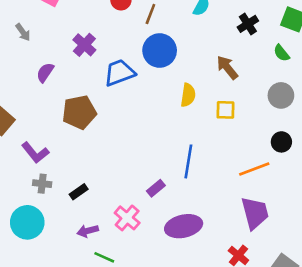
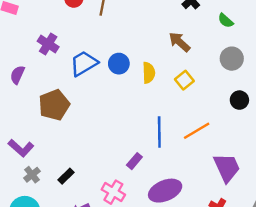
blue circle: (160, 51) -> (119, 64), moved, size x0.7
yellow square: (225, 110) -> (184, 80), turned -30
orange line: (254, 169) -> (197, 131), moved
gray cross: (42, 184) -> (32, 175), turned -35

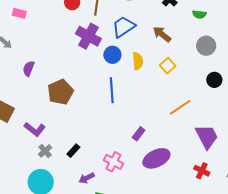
green semicircle: (226, 21) -> (199, 14), turned -32
purple cross: (48, 44) -> (88, 36), moved, size x1.4
blue trapezoid: (84, 63) -> (123, 27), moved
blue line: (159, 132) -> (112, 90), moved
purple rectangle: (134, 161) -> (139, 134), moved

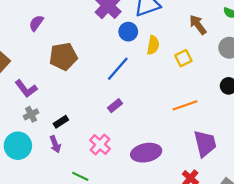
brown arrow: (162, 34) -> (198, 25), moved
blue line: (112, 90) -> (118, 69), turned 30
purple rectangle: (139, 134) -> (115, 106), moved
purple arrow: (87, 178) -> (55, 144), moved, turned -98

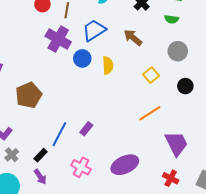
brown arrow: (198, 25) -> (133, 38), moved
yellow square: (183, 58) -> (151, 75), moved
blue line: (118, 69) -> (59, 134), moved

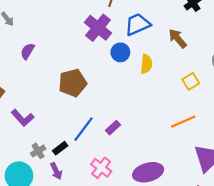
brown pentagon: (29, 95) -> (73, 83), moved
gray cross: (12, 155) -> (38, 151), moved

